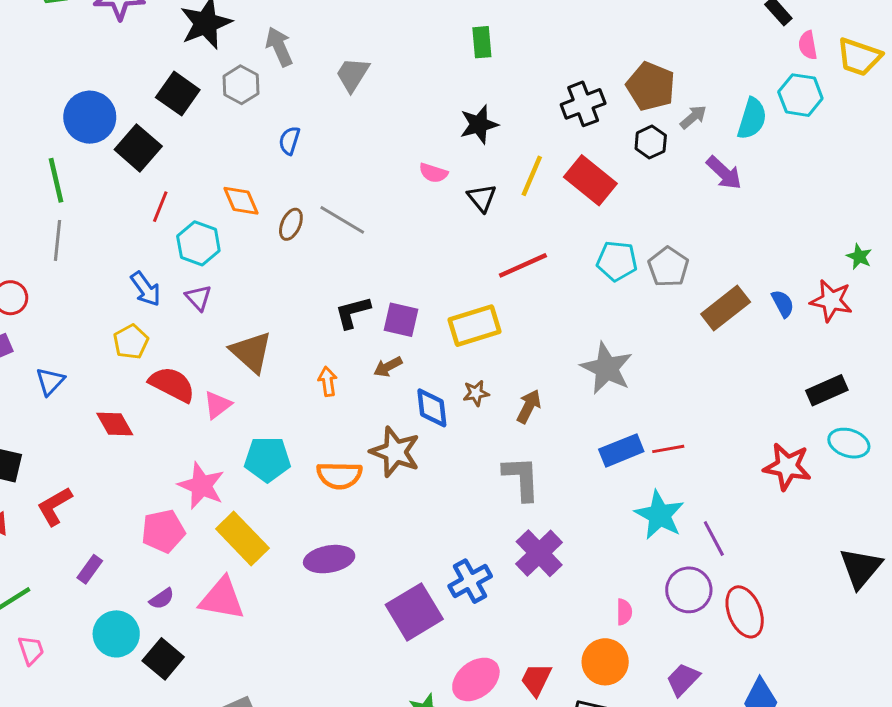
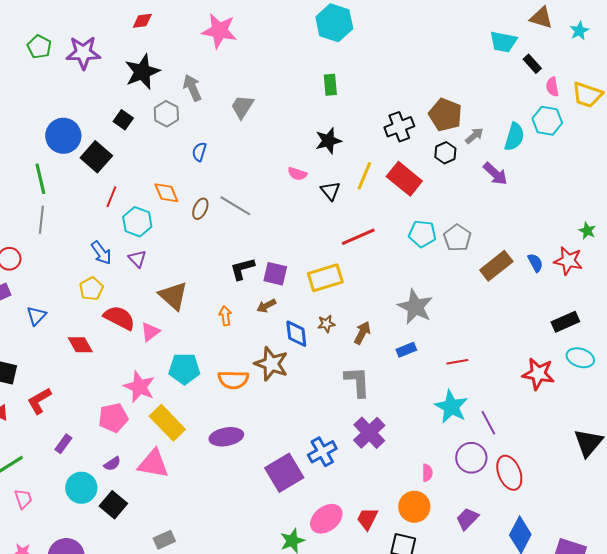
black square: (178, 94) -> (123, 120), size x0.7
blue rectangle: (621, 450) -> (406, 350), moved, size x0.7

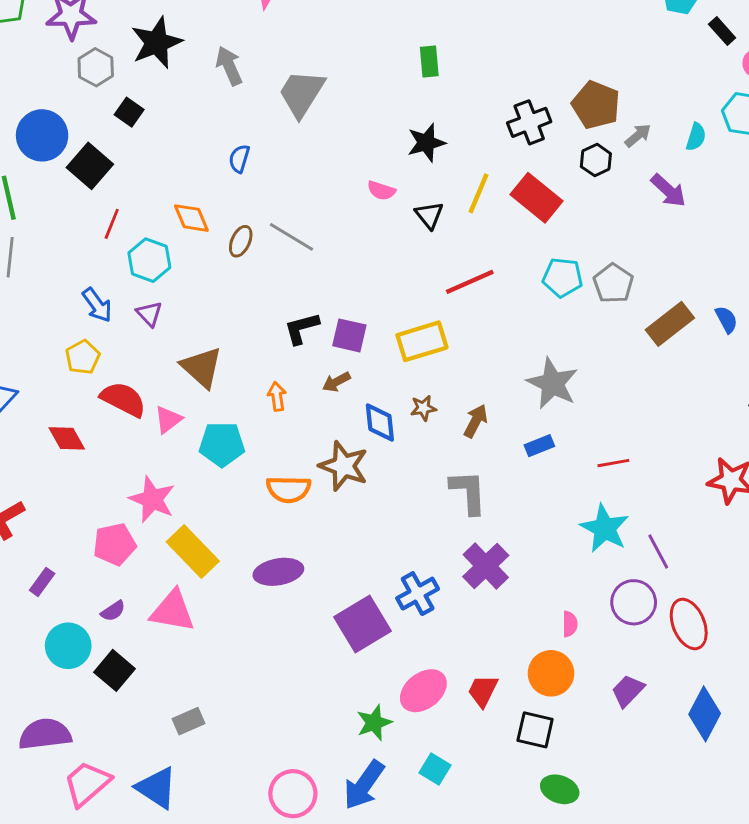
gray trapezoid: (242, 107) -> (302, 93), size x1.4
gray hexagon: (166, 114) -> (96, 67), moved
cyan semicircle: (514, 137) -> (696, 137), size x0.7
cyan pentagon: (184, 369) -> (222, 444), moved

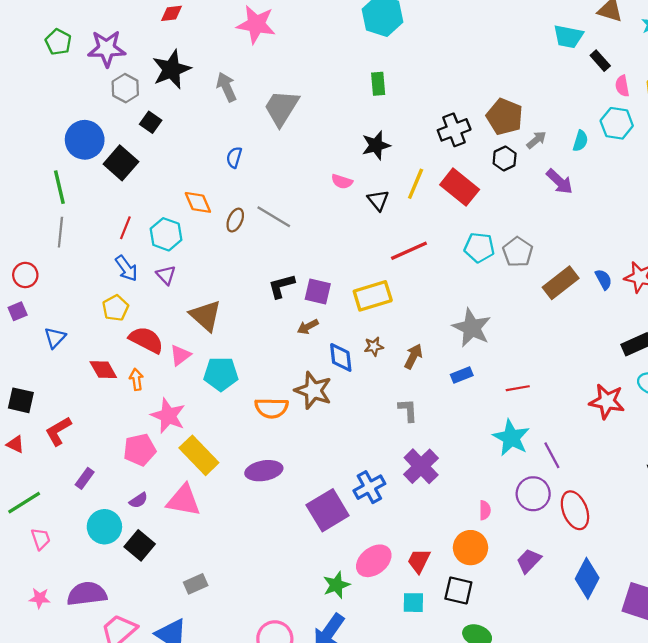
red line: (112, 224) -> (125, 228), moved
orange arrow: (277, 396) -> (136, 379), moved
gray L-shape: (468, 492) -> (408, 410), size x0.7
cyan square: (435, 769) -> (413, 603), moved, turned -30

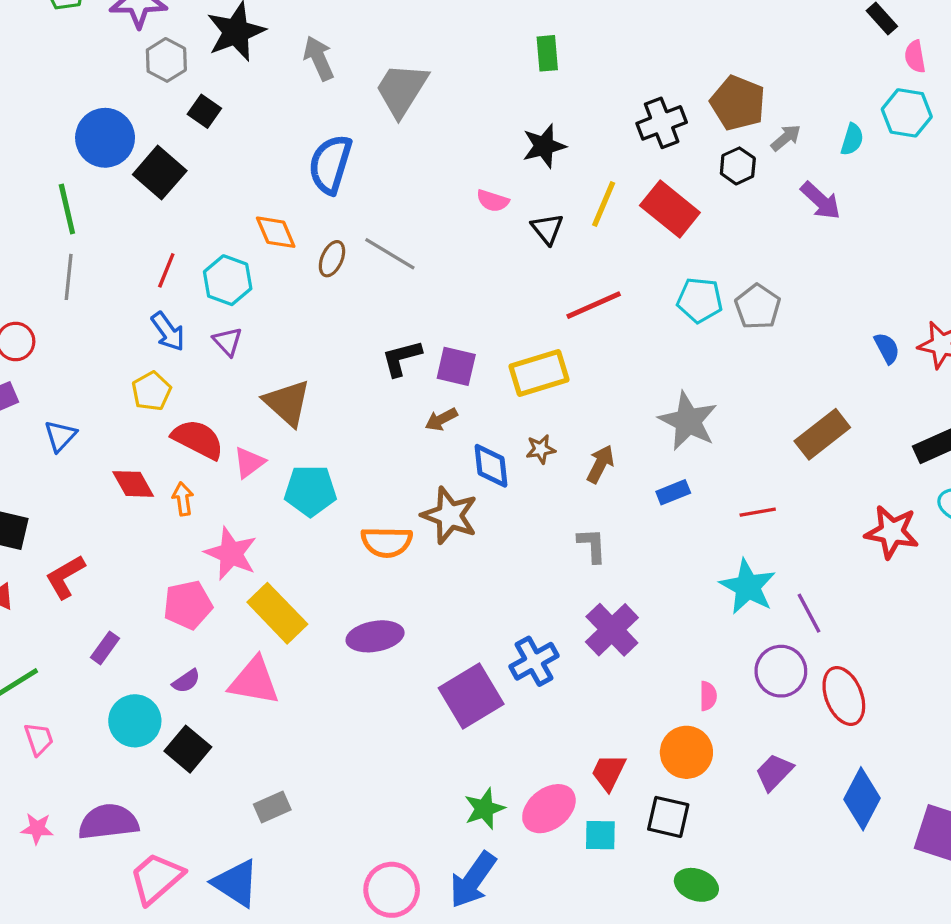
blue semicircle: (234, 157) -> (330, 164), size x1.8
brown rectangle: (561, 283) -> (822, 434), moved
pink ellipse: (374, 561) -> (549, 809), moved

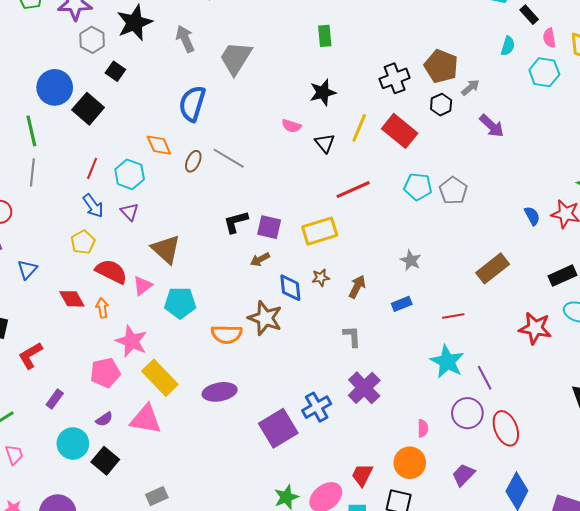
cyan semicircle: (852, 139) -> (508, 46), moved
gray star: (688, 421) -> (411, 260), size x0.6

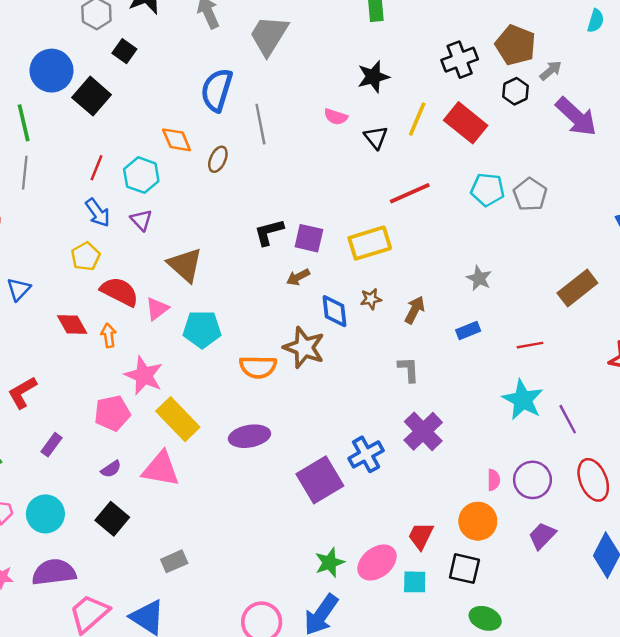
purple arrow: (492, 126) -> (576, 117), size x1.4
gray line: (229, 158) -> (260, 124), moved, turned 48
purple circle: (467, 413) -> (532, 480), moved
cyan circle: (73, 443) -> (45, 514), moved

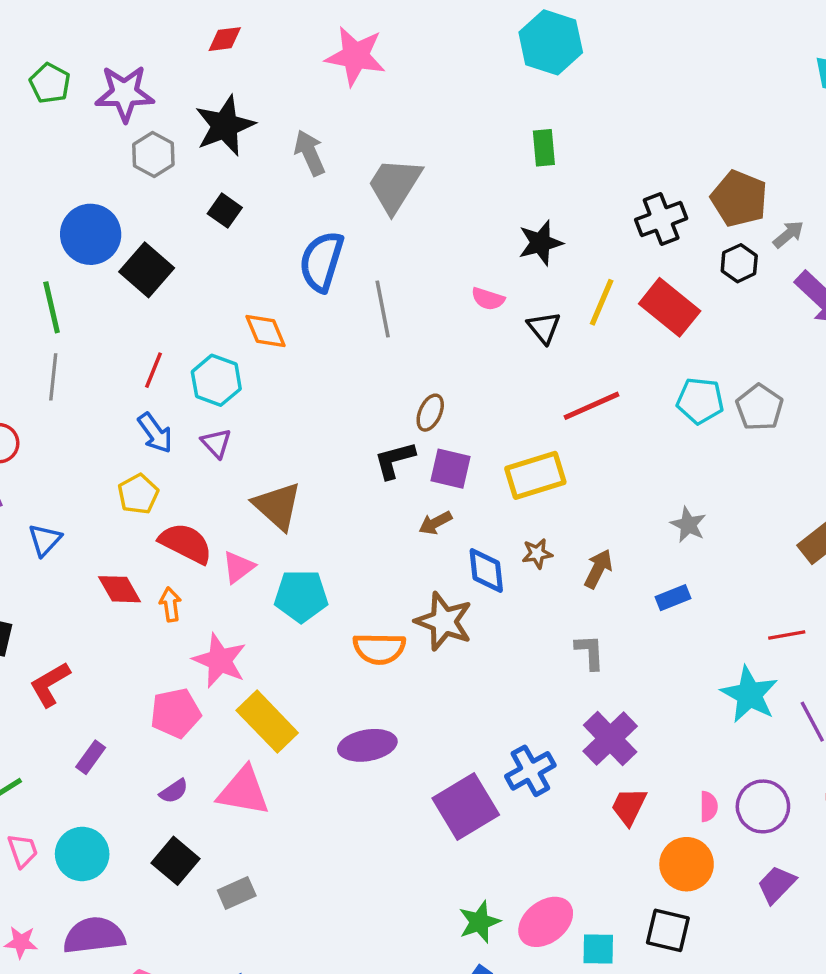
black square: (124, 51) -> (225, 211), moved
brown ellipse: (218, 159) -> (430, 413), moved
red line: (530, 345) -> (787, 635), moved
red trapezoid: (421, 536) -> (629, 806), moved
gray rectangle: (174, 561) -> (237, 893), moved

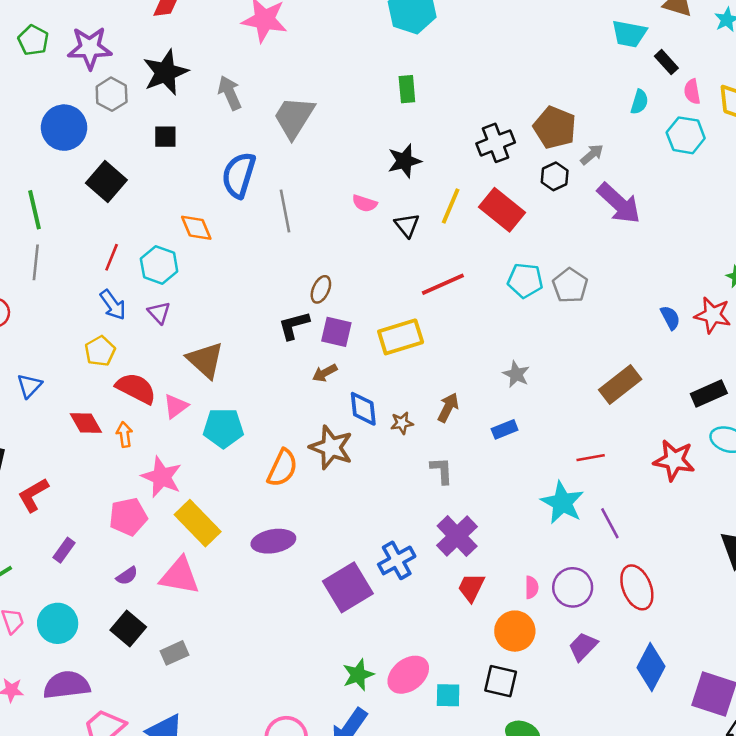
black square: (225, 211) -> (165, 137), turned -35
blue circle: (91, 234) -> (64, 128), moved
brown star: (537, 553) -> (402, 423), moved
orange semicircle: (379, 649) -> (282, 468), turned -66

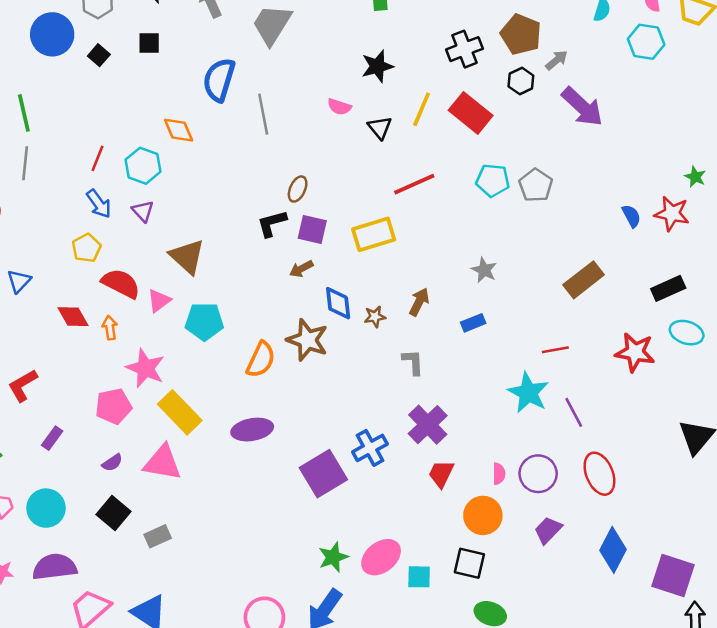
black square: (106, 182) -> (99, 55), moved, size x0.6

